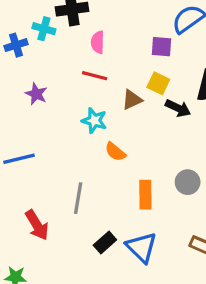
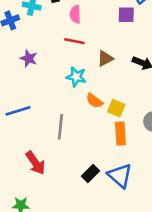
yellow square: (158, 83) -> (116, 108), moved
gray line: (78, 198) -> (60, 127), moved

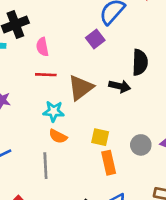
purple square: (126, 15) -> (95, 39), turned -30
brown triangle: (105, 58) -> (81, 88), size x1.5
orange semicircle: (94, 101) -> (58, 136), moved

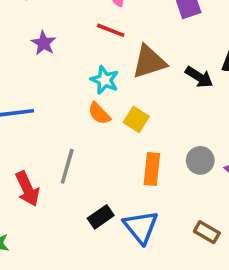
yellow square: (100, 137) -> (136, 119), moved
gray line: (45, 166) -> (67, 166), moved

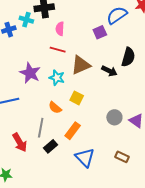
purple star: (44, 43) -> (30, 73), moved, size x1.5
orange semicircle: (99, 113) -> (55, 108), moved
orange rectangle: (152, 169) -> (73, 131), moved, turned 36
black rectangle: (101, 217) -> (51, 146), moved

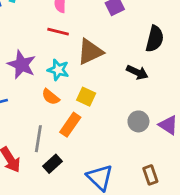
black arrow: (109, 71) -> (137, 72), moved
orange semicircle: (55, 108) -> (51, 97), moved
orange rectangle: (73, 131) -> (70, 125), moved
brown rectangle: (122, 157) -> (150, 175), turned 48

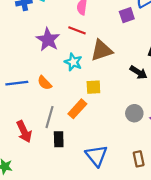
purple star: (22, 65) -> (48, 40), moved
orange semicircle: (51, 97) -> (45, 83), moved
yellow square: (86, 97) -> (93, 87), turned -35
black rectangle: (53, 164) -> (59, 139), turned -56

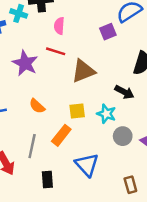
cyan star: (73, 62) -> (106, 114), moved
orange semicircle: (45, 83) -> (37, 106), moved
black rectangle: (59, 139) -> (47, 180), moved
blue triangle: (96, 156) -> (87, 165), moved

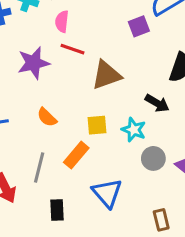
pink semicircle: (59, 26) -> (62, 22), moved
purple star: (25, 63) -> (33, 63), turned 30

